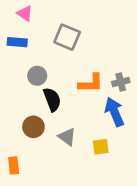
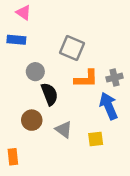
gray square: (67, 37) -> (72, 48), moved

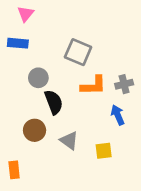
pink triangle: (23, 13) -> (26, 14), turned 35
blue arrow: (109, 106) -> (118, 115), size x0.7

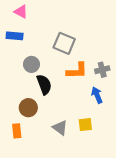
pink triangle: (26, 14) -> (21, 12), turned -40
gray triangle: (69, 141) -> (60, 128), moved
orange rectangle: (14, 170) -> (17, 131), moved

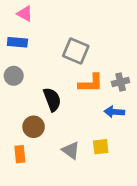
gray circle: (31, 64) -> (14, 76), moved
blue arrow: (97, 95) -> (114, 112), turned -63

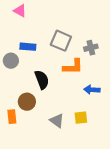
blue rectangle: (17, 42) -> (28, 47), moved
gray cross: (121, 82) -> (91, 48), moved
orange rectangle: (20, 154) -> (12, 117), moved

